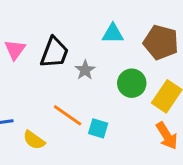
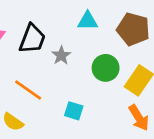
orange line: (68, 115) -> (28, 90), moved

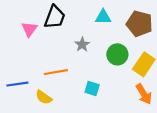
black trapezoid: (32, 39) -> (55, 17), moved
orange line: (28, 90) -> (56, 72), turned -45

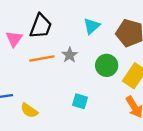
cyan triangle: (103, 17) -> (92, 26), turned -42
orange line: (56, 72) -> (42, 58), moved

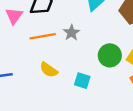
green circle: (107, 65) -> (110, 55), moved
yellow semicircle: (29, 110) -> (49, 70), moved

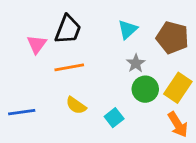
gray star: (71, 33) -> (136, 63), moved
cyan square: (82, 81) -> (114, 118), turned 35

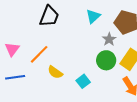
pink triangle: (37, 44) -> (12, 49), moved
gray star: (136, 63) -> (109, 39), moved
orange line: (69, 67) -> (39, 54), moved, turned -35

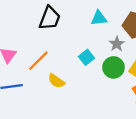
cyan triangle: (93, 16) -> (99, 18), turned 35
cyan square: (83, 81) -> (87, 57), moved

